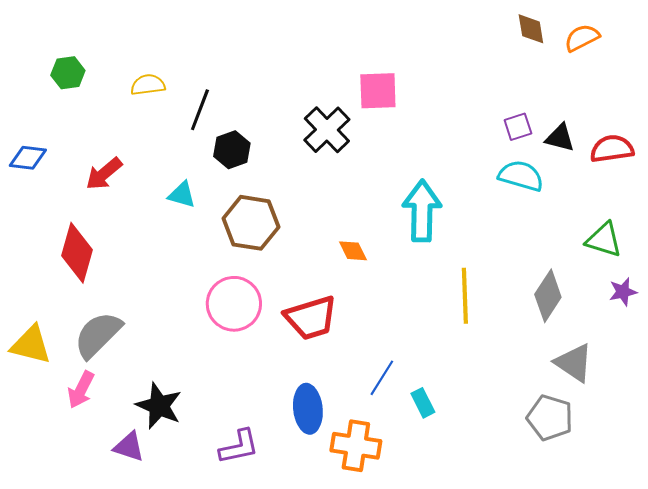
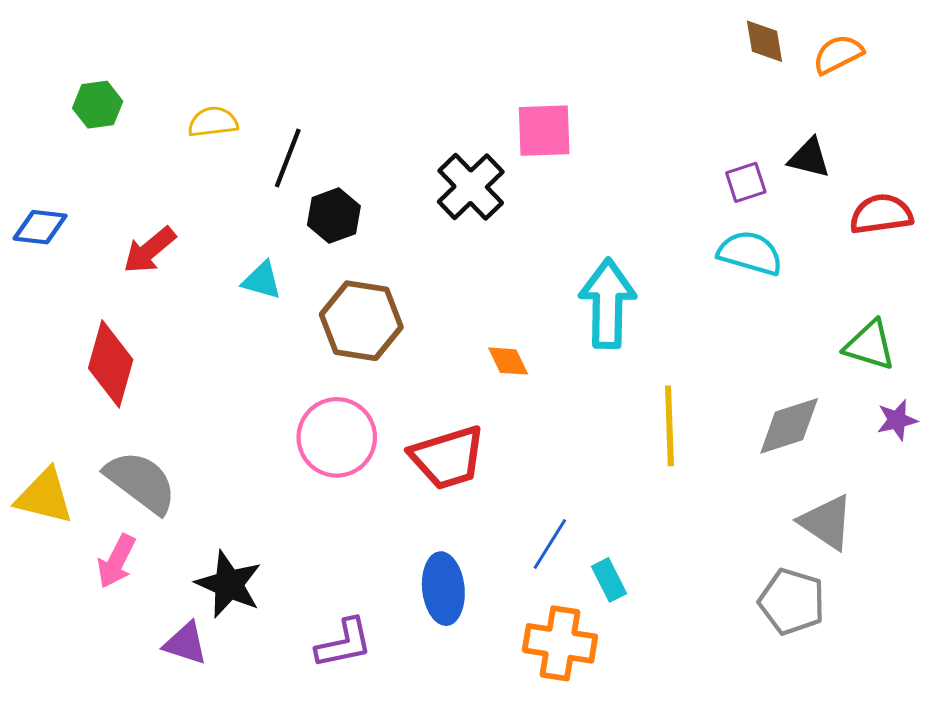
black triangle: (560, 138) -> (809, 158), moved
gray diamond: (548, 296) -> (789, 426), turned 39
gray semicircle: (98, 335) -> (141, 482), turned 82
orange cross: (356, 446) -> (560, 643), moved

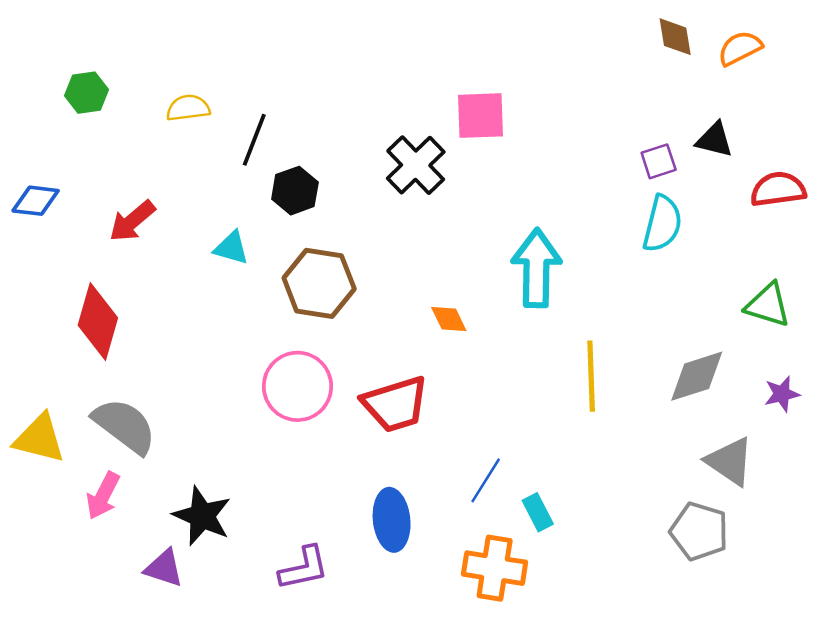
cyan semicircle: (750, 253) -> (662, 224), turned 88
purple star: (897, 420) -> (782, 394), moved

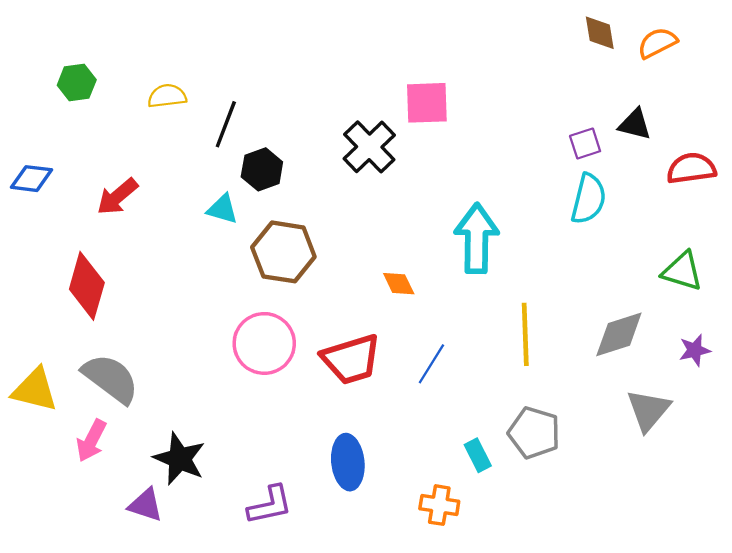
cyan triangle: (231, 248) -> (222, 209), moved
gray triangle: (730, 461) -> (648, 410), turned 36
blue line: (486, 480) -> (431, 364), moved
gray pentagon: (699, 531) -> (534, 433), moved
orange cross: (495, 568) -> (439, 505), size x0.7

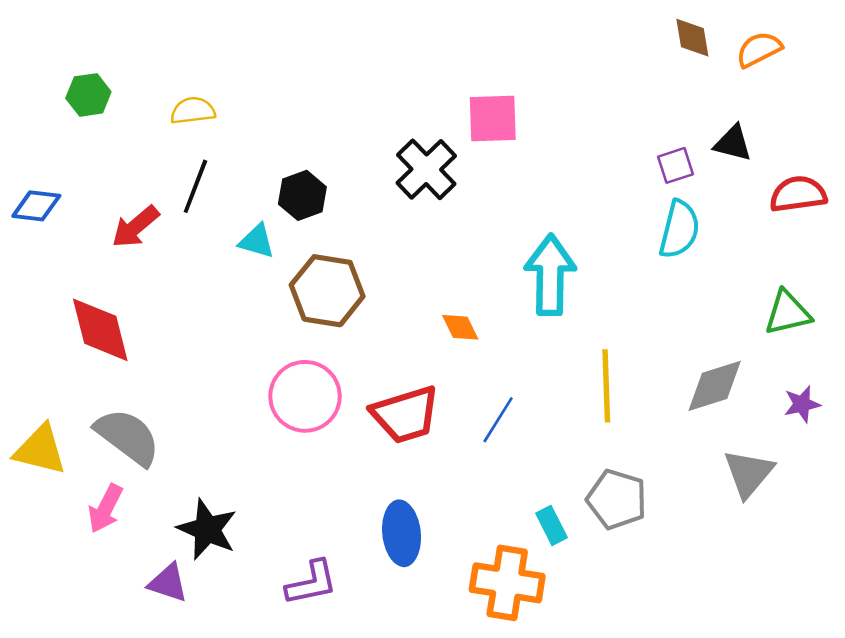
black line: (226, 124) -> (195, 186), moved
green triangle: (682, 271) -> (788, 313), turned -30
red diamond: (87, 286) -> (100, 330), turned -30
orange cross: (439, 505) -> (507, 583), size x1.6

